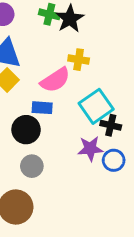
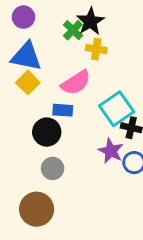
green cross: (49, 14) -> (73, 30), moved, turned 30
yellow cross: (79, 60) -> (96, 49), moved
purple star: (90, 149) -> (111, 151), turned 30

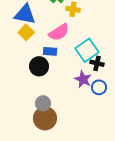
gray circle: (53, 168) -> (43, 103), moved
brown circle: (37, 209) -> (45, 118), moved

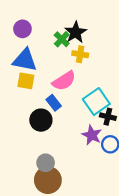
yellow square: (26, 32) -> (26, 81), turned -35
blue rectangle: (50, 51) -> (54, 103), turned 48

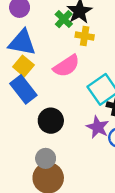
yellow square: (26, 81) -> (23, 66), turned 30
blue rectangle: (54, 103) -> (23, 89), moved, size x1.5
black circle: (41, 120) -> (51, 121), moved

